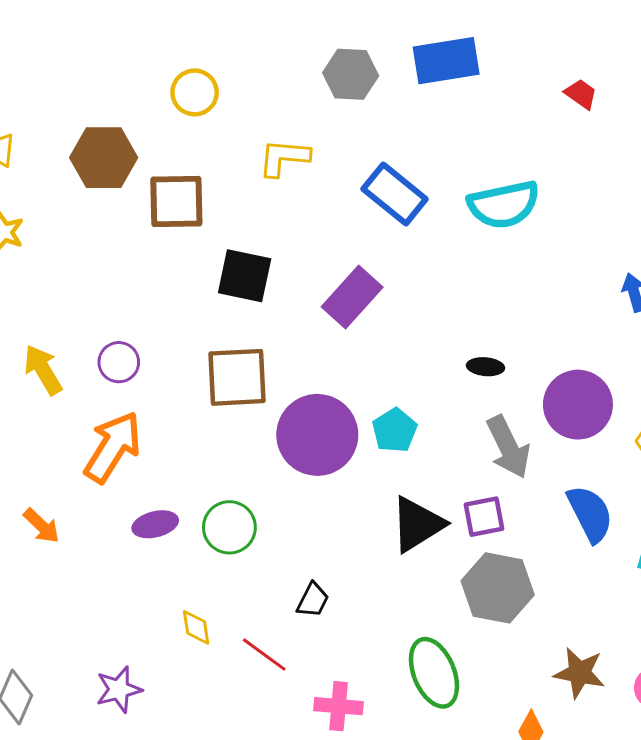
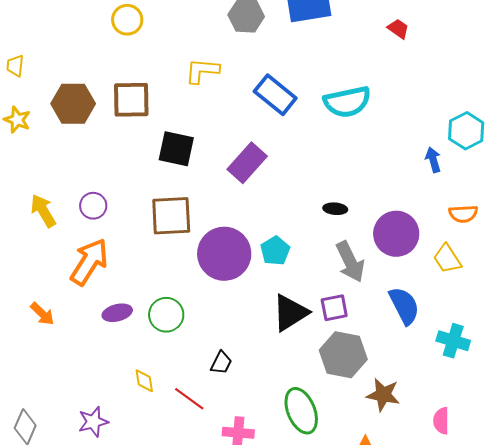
yellow circle: (195, 92) -> (127, 20), moved
brown hexagon: (104, 158) -> (73, 104), moved
brown star: (579, 673) -> (383, 395), moved

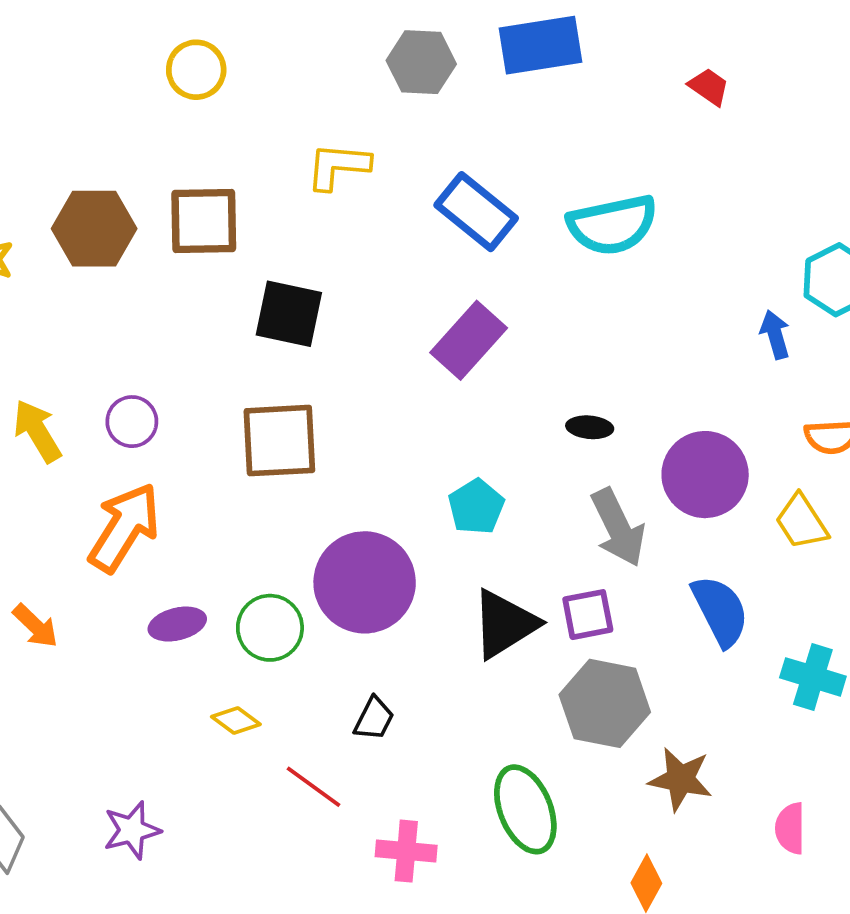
purple rectangle: (247, 163) -> (469, 340), moved
purple circle: (224, 254) -> (365, 582), moved
yellow diamond: (144, 381) -> (236, 720), moved, turned -45

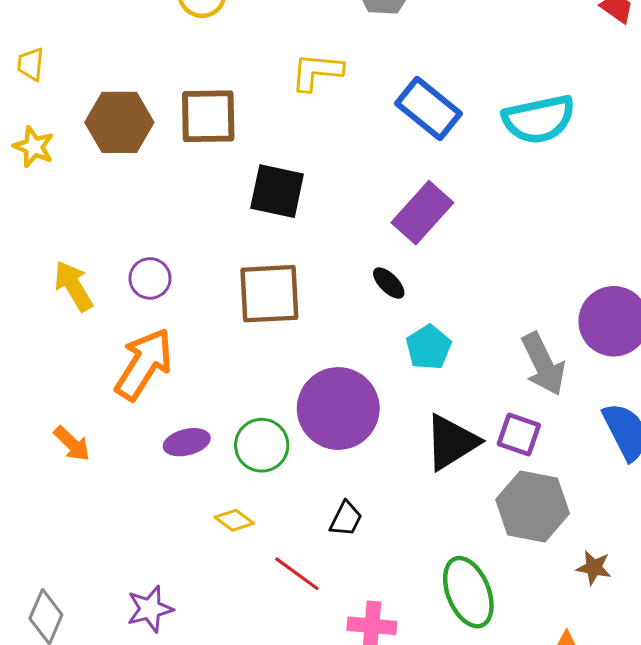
black ellipse: (590, 427) -> (389, 283), moved, turned 40
purple square: (588, 615) -> (519, 435), turned 30
brown star: (680, 779) -> (594, 568), size x0.7

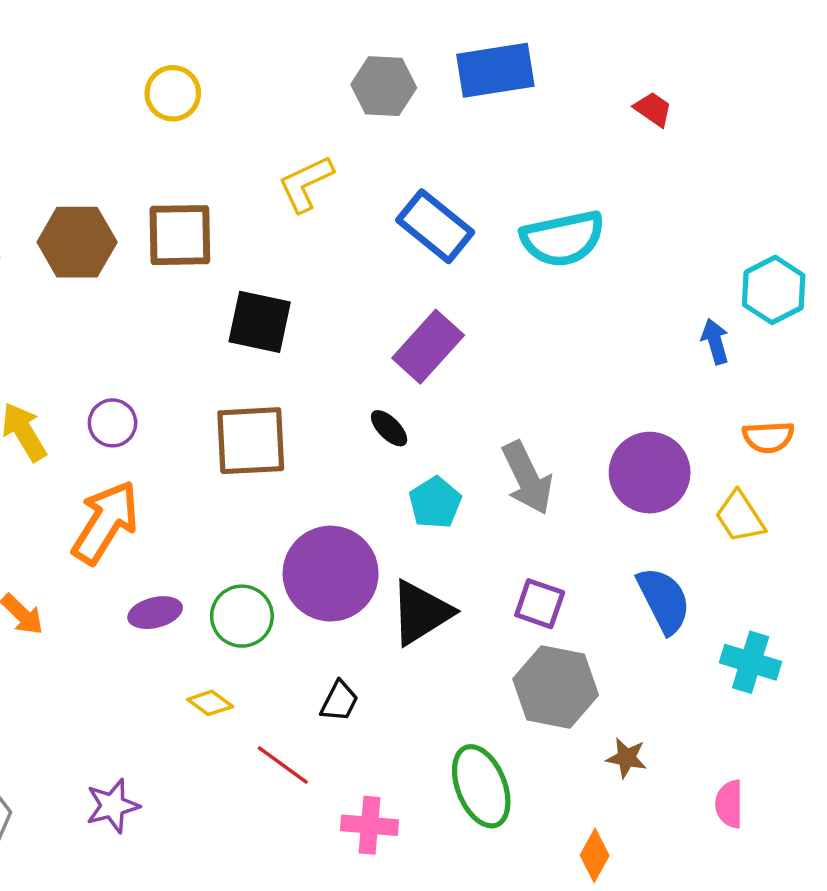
yellow L-shape: (317, 72) -> (306, 184), turned -30
gray arrow: (543, 364) -> (527, 478), moved
black triangle: (451, 442) -> (421, 613), moved

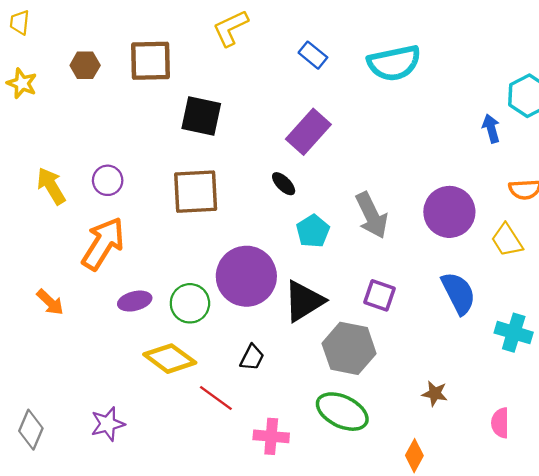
blue rectangle: (435, 226) -> (313, 55), size x0.6
brown hexagon: (77, 242) -> (85, 65), size x0.6
gray hexagon: (556, 687) -> (349, 348), moved
yellow diamond: (210, 703) -> (170, 359), size x1.8
green ellipse: (481, 786) -> (342, 412), turned -42

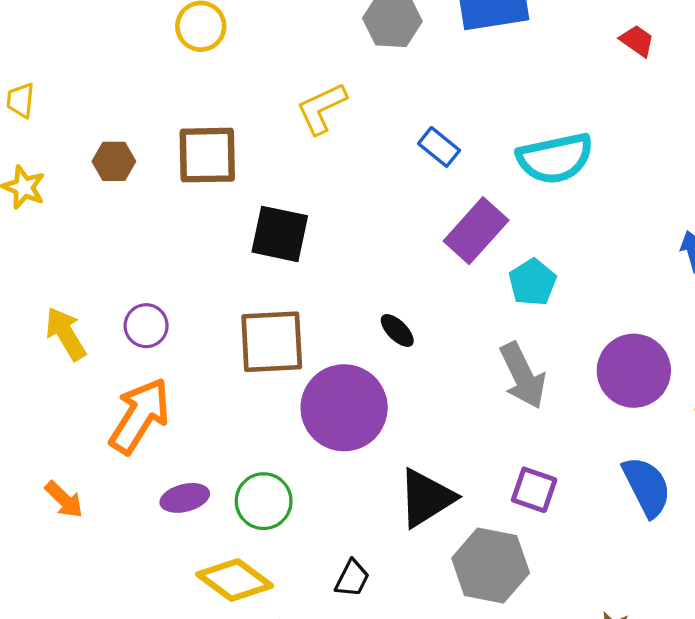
purple rectangle: (308, 132) -> (476, 231), moved
cyan pentagon: (313, 231) -> (532, 282), moved
purple circle: (246, 276) -> (344, 408), moved

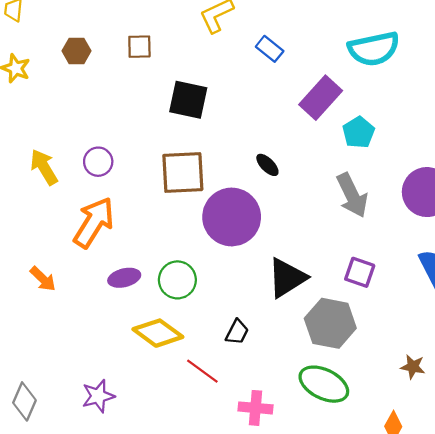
blue rectangle: (439, 147) -> (270, 49), moved
brown square: (207, 155) -> (139, 47), size x0.6

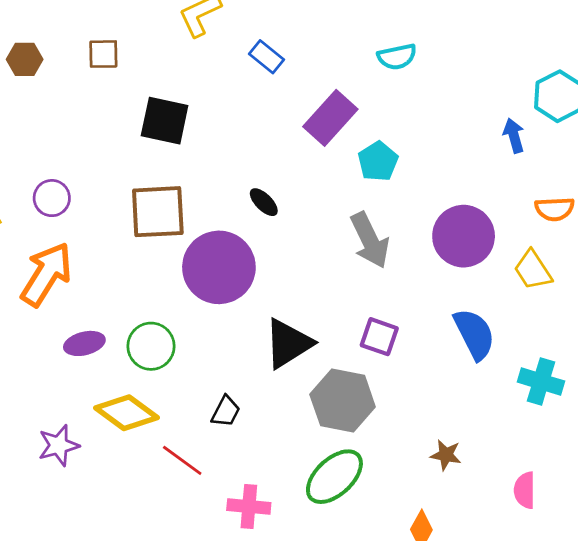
cyan semicircle: (374, 49) -> (397, 57), size x0.6
green ellipse: (324, 384) -> (334, 477), turned -69
purple star: (98, 396) -> (59, 445), moved

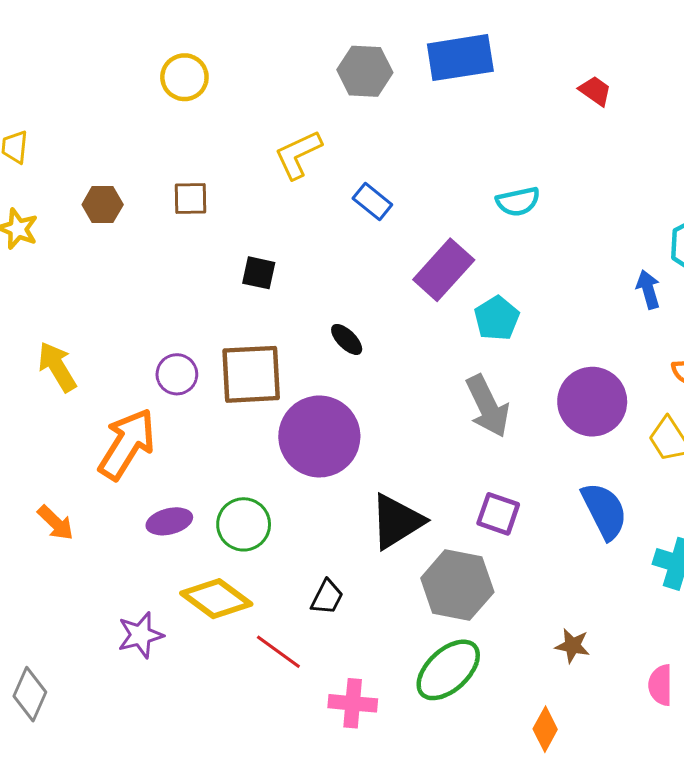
black square: (165, 121) -> (259, 273), size x0.6
purple circle: (52, 198) -> (177, 374), moved
black ellipse: (264, 202) -> (347, 339), moved

